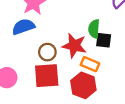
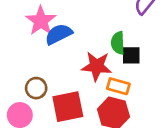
blue semicircle: (23, 27) -> (59, 34), moved
brown circle: (47, 52) -> (36, 88), moved

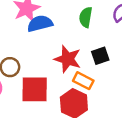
green semicircle: (118, 43) -> (86, 17), moved
black square: (131, 55) -> (100, 56), turned -30

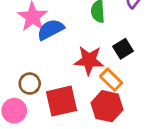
orange rectangle: (83, 81) -> (111, 80), turned 30

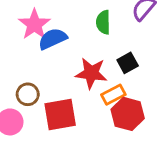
orange rectangle: (111, 80) -> (113, 95), turned -75
red hexagon: (107, 106) -> (128, 114), moved

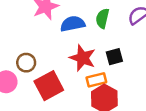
blue semicircle: (53, 39) -> (73, 24), moved
red square: (60, 114) -> (49, 86), turned -32

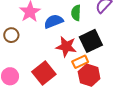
black square: (114, 57) -> (91, 41), size x1.6
brown circle: (26, 63) -> (11, 35), moved

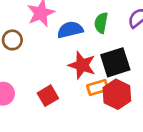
red square: (44, 73) -> (48, 96), size x0.7
red hexagon: (89, 75) -> (117, 94), moved

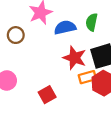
red square: (48, 96) -> (47, 95), moved

